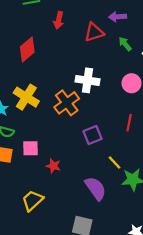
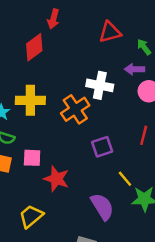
purple arrow: (118, 17) -> (134, 69), moved
red arrow: (59, 20) -> (53, 19), moved
yellow cross: (26, 97) -> (30, 100), turned -35
red star: (53, 166) -> (56, 179), size x1.5

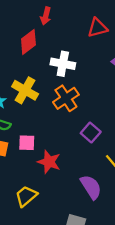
white cross: (100, 85) -> (63, 64), moved
yellow cross: (30, 100) -> (25, 90), turned 30
purple square: (102, 147) -> (91, 132), turned -30

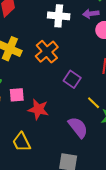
white cross: (63, 64) -> (59, 16), moved
yellow trapezoid: (26, 196) -> (22, 142), turned -70

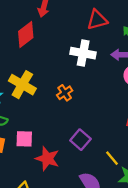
orange cross: (47, 52) -> (65, 93), size x0.6
purple square: (72, 79) -> (80, 140), moved

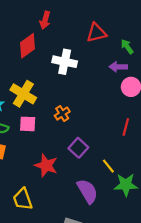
white cross: (83, 53) -> (65, 62), moved
orange cross: (65, 93) -> (62, 114), moved
pink square: (24, 139) -> (28, 124), moved

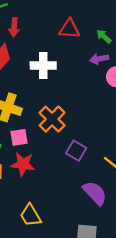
red triangle: (96, 33) -> (69, 29), turned 30
orange cross: (62, 114) -> (52, 119), size x1.6
red star: (46, 165) -> (23, 164), moved

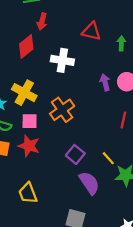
green arrow: (104, 36) -> (121, 43), turned 40
purple arrow: (99, 59) -> (105, 82), moved, turned 77
purple square: (76, 151) -> (75, 154), moved

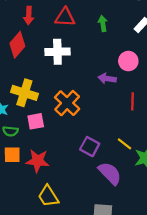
red triangle: (91, 31) -> (65, 17), moved
green arrow: (121, 43) -> (103, 23), moved
purple arrow: (105, 82) -> (107, 79), moved, turned -56
red star: (29, 146) -> (38, 161), moved

